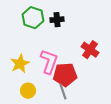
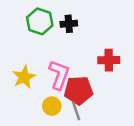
red cross: (90, 50) -> (109, 60), turned -36
yellow circle: (28, 91) -> (52, 106), moved

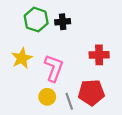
yellow star: (24, 77) -> (22, 58), moved
red pentagon: (78, 90) -> (91, 92), moved

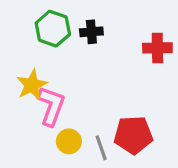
red cross: (99, 55) -> (157, 48), moved
pink L-shape: (54, 68) -> (51, 106), moved

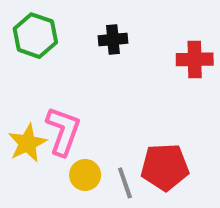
green hexagon: (53, 29) -> (35, 36), moved
yellow star: (32, 85) -> (27, 143), moved

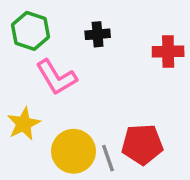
pink L-shape: (63, 131) -> (56, 77), moved, turned 129
yellow circle: (85, 175) -> (74, 151), size x1.6

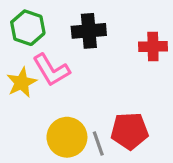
black cross: (98, 34) -> (89, 31), size x1.5
yellow star: (24, 124) -> (22, 82), moved

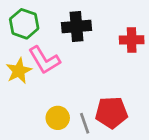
yellow circle: (67, 137) -> (58, 118), size x0.7

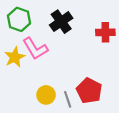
black cross: (77, 26) -> (61, 22), turned -30
red pentagon: (111, 112) -> (89, 91), turned 30

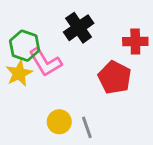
green hexagon: (19, 19) -> (25, 46), moved
red pentagon: (89, 91) -> (115, 78), moved

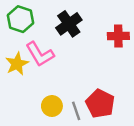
green hexagon: (25, 46) -> (21, 19), moved
red pentagon: (115, 78) -> (100, 104), moved

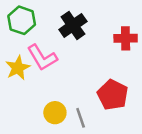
red pentagon: (100, 104) -> (113, 95), moved

